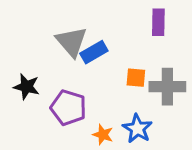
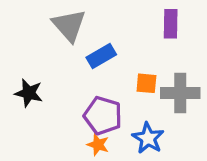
gray triangle: (71, 42) -> (69, 25), moved
purple pentagon: (68, 108) -> (103, 116), moved
orange star: (103, 135) -> (98, 145), moved

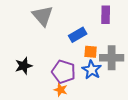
blue rectangle: (101, 56) -> (78, 35), moved
black star: (29, 93) -> (24, 66), moved, turned -30
blue star: (148, 138) -> (92, 70), moved

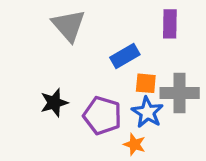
black star: (24, 66) -> (54, 103), moved
orange star: (61, 90) -> (135, 144), moved

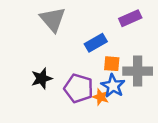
purple rectangle: (170, 24) -> (130, 18), turned 65
orange star: (135, 144) -> (101, 97), moved

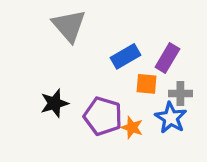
purple rectangle: (130, 18) -> (167, 58), moved, turned -35
gray cross: (138, 71) -> (180, 94), size x0.6
blue star: (113, 86) -> (171, 118), moved

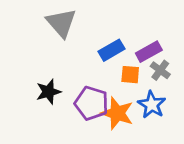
purple rectangle: (167, 58) -> (149, 52), turned 30
gray cross: (180, 94) -> (160, 70), moved, turned 36
orange star: (132, 127) -> (117, 113), size x1.6

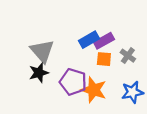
gray triangle: (61, 23) -> (42, 51), moved
purple rectangle: (149, 52) -> (104, 41), moved
blue star: (152, 105) -> (132, 92), moved, turned 30

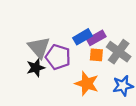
gray cross: (128, 56) -> (119, 52), size x1.6
purple pentagon: (73, 82) -> (58, 57), moved

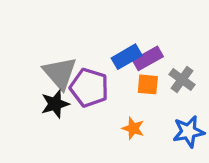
gray cross: (119, 52) -> (182, 79), size x0.7
orange star: (87, 84) -> (133, 128), size x0.6

